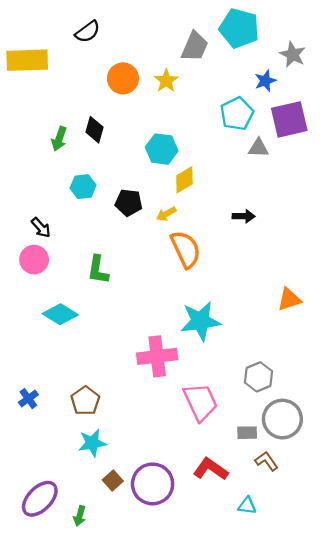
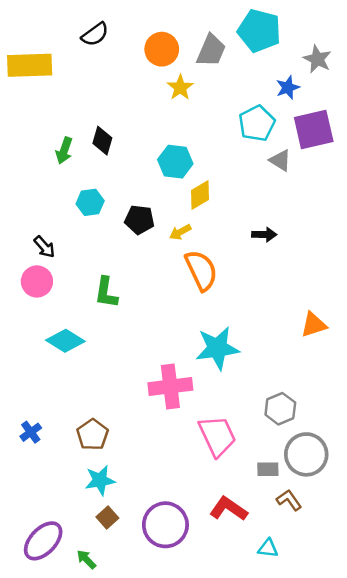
orange circle: (123, 78) -> (162, 49), moved
gray triangle: (258, 148) -> (280, 160), turned 30
brown square: (113, 481) -> (107, 517), moved
green arrow: (80, 516) -> (86, 559), turned 120

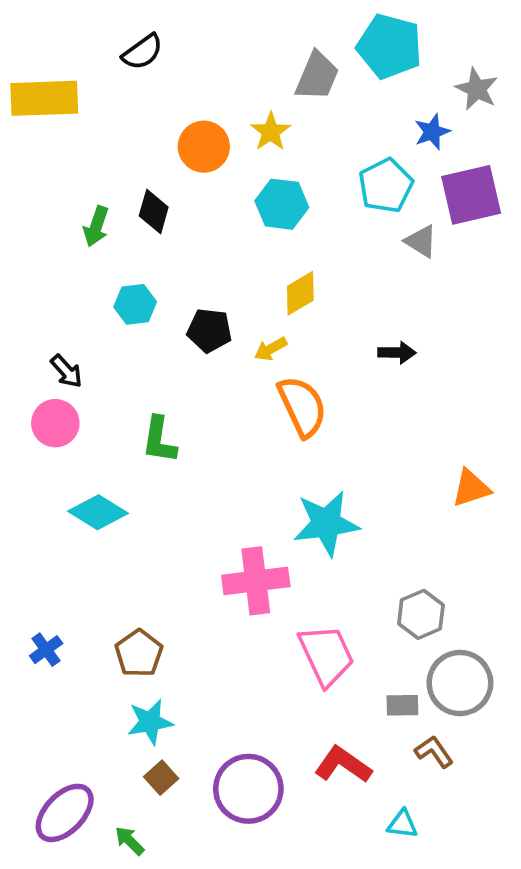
orange circle: (162, 49) -> (204, 147), moved
cyan hexagon: (175, 162) -> (282, 204), moved

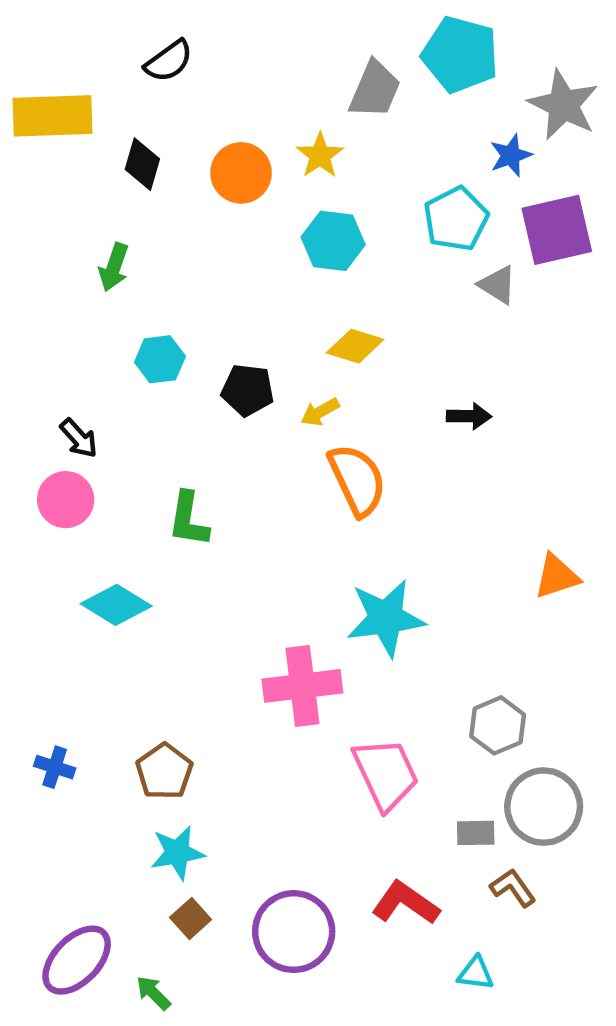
gray star: (477, 89) -> (563, 105), size x1.4
black diamond: (154, 212) -> (142, 164), moved
yellow diamond: (300, 293) -> (355, 346), turned 48
blue cross: (46, 650) -> (55, 767), turned -36

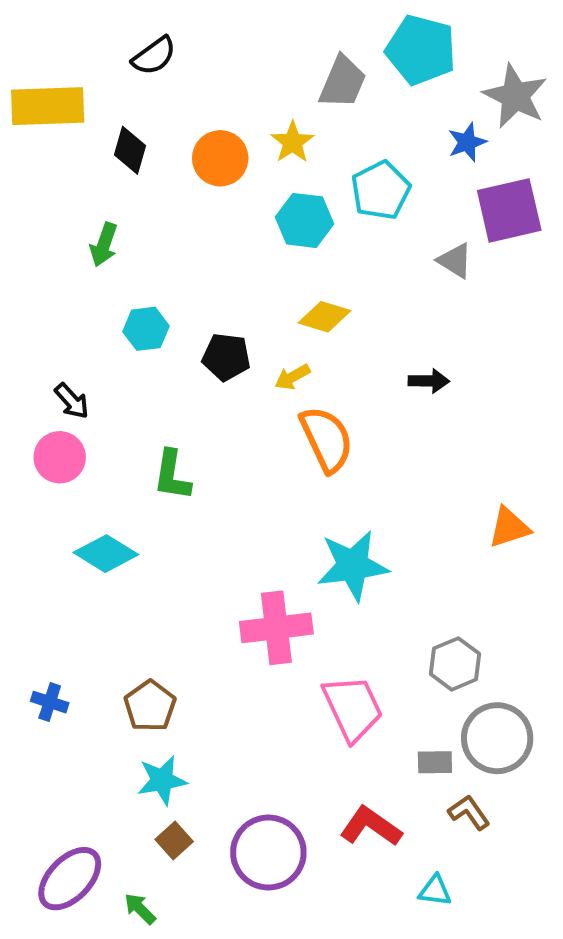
cyan pentagon: (456, 219) -> (381, 190), moved

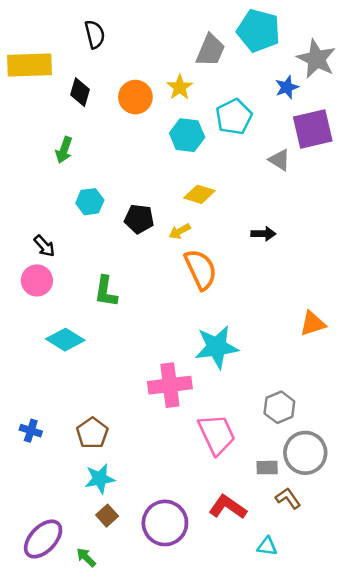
black semicircle: (154, 56) -> (95, 34), turned -68

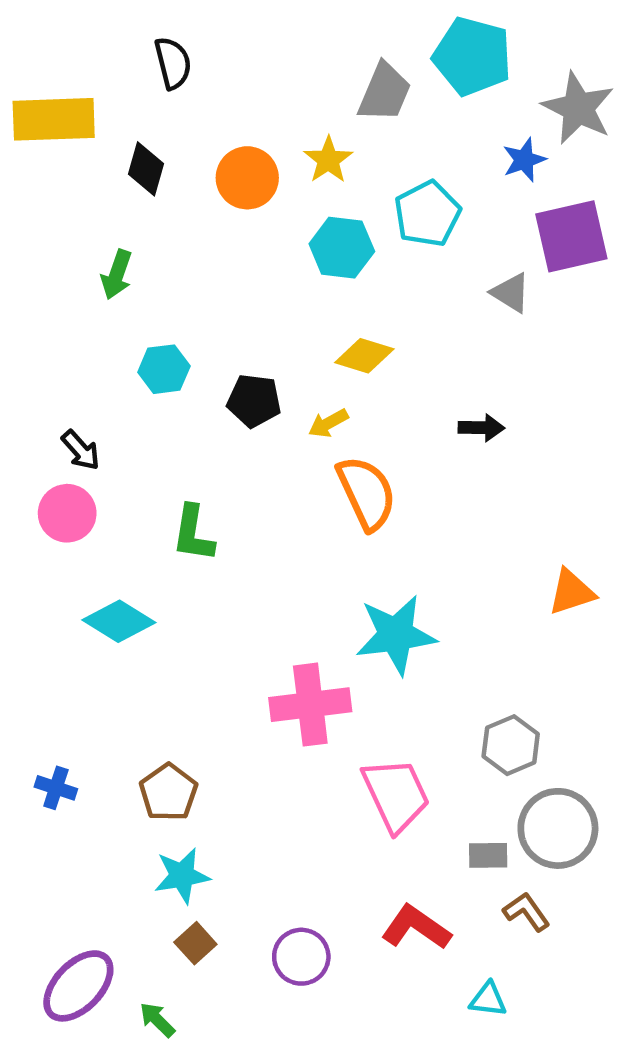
purple circle: (165, 523) -> (301, 957), size x0.7

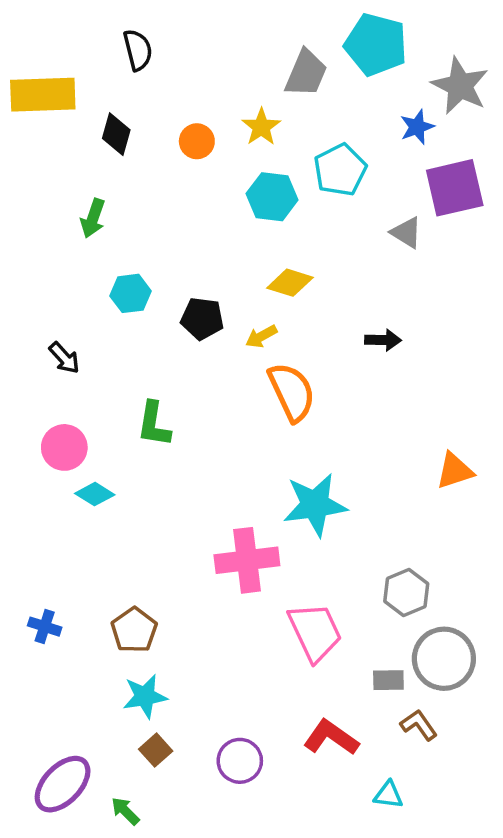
orange circle: (247, 178) -> (197, 141), size x0.7
pink circle: (67, 513) -> (64, 447), moved
cyan diamond: (119, 621) -> (95, 494), size x0.7

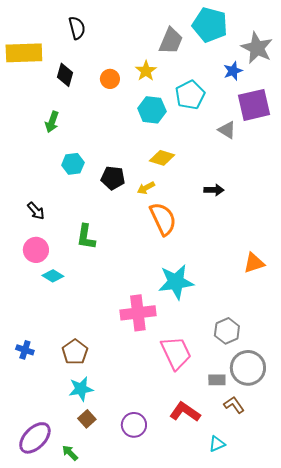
black arrow: (64, 358) -> (36, 211), moved
cyan triangle: (388, 795) -> (217, 444), turned -30

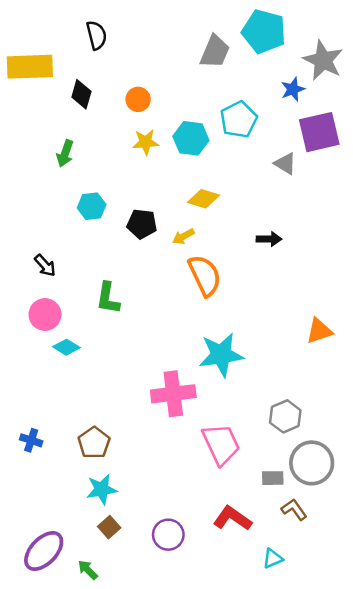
yellow star: (146, 71) -> (146, 142), moved, turned 30

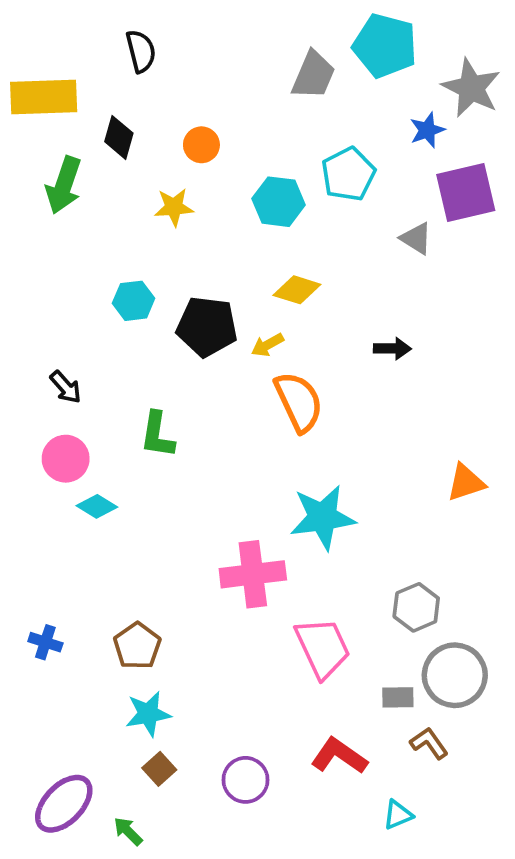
yellow star: (146, 142) -> (174, 207), moved
green arrow: (65, 153) -> (64, 185), moved, size x1.4
black pentagon: (142, 224) -> (207, 327), size x1.4

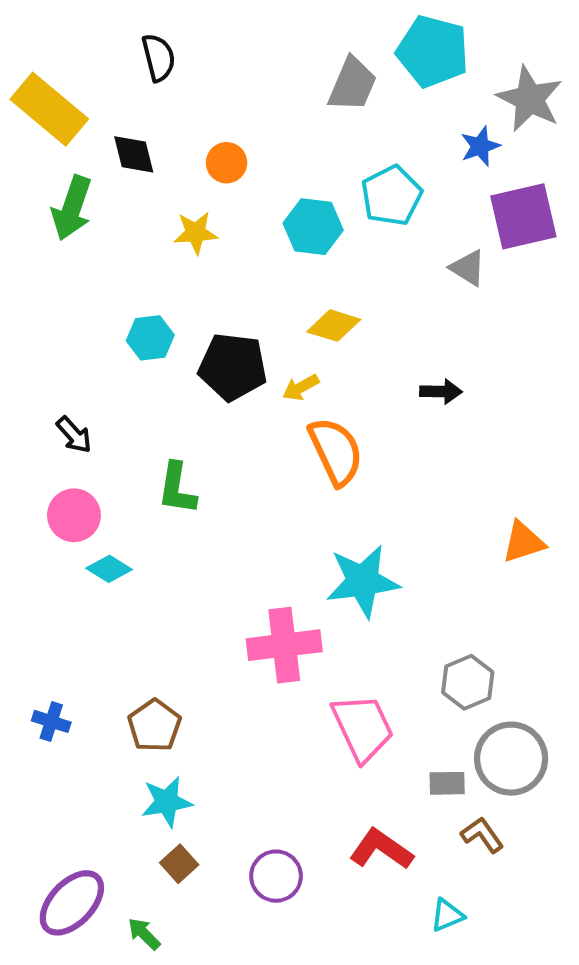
yellow rectangle: (44, 97) -> (49, 109), turned 42
black diamond: (119, 137) -> (134, 154), turned -30

